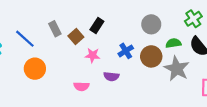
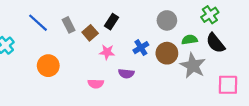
blue line: (25, 39) -> (38, 23), moved

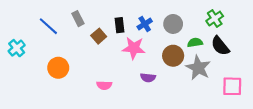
black rectangle: (112, 22) -> (119, 25), turned -40
gray rectangle: (69, 25) -> (78, 19), moved
blue cross: (141, 48) -> (145, 24), moved
pink star: (107, 52) -> (134, 48), moved, size x1.5
purple semicircle: (126, 74) -> (148, 78), moved

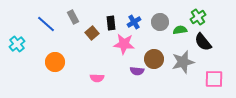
green semicircle: (195, 43) -> (180, 30), moved
brown circle: (173, 56) -> (154, 59), moved
gray star: (198, 68) -> (183, 62), turned 30

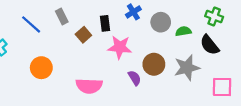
green cross: (198, 17) -> (214, 17), moved, turned -35
blue cross: (134, 22) -> (133, 12), moved
purple semicircle: (137, 71) -> (135, 78), turned -128
pink semicircle: (97, 78) -> (89, 86), size x1.6

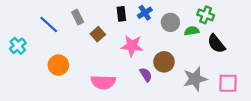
green cross: (214, 17) -> (206, 15), moved
black rectangle: (105, 23) -> (121, 14), moved
gray star: (187, 68) -> (195, 79), moved

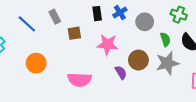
green semicircle: (192, 31) -> (165, 39), moved, turned 80
brown square: (98, 34) -> (74, 33), turned 32
gray star: (195, 79) -> (167, 63), moved

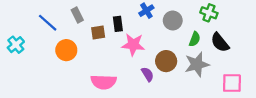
black rectangle: (97, 14) -> (118, 24), moved
green semicircle: (165, 39) -> (195, 39), turned 40
orange circle: (36, 63) -> (66, 50), moved

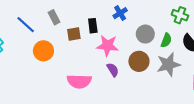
gray circle: (173, 20) -> (145, 34), moved
purple semicircle: (147, 74) -> (113, 70), moved

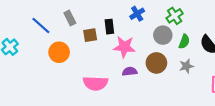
green cross: (180, 15) -> (175, 16), moved, turned 35
gray star: (168, 64) -> (186, 66), size x0.6
purple semicircle: (113, 70) -> (130, 71), turned -64

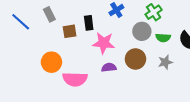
green semicircle: (184, 42) -> (163, 38), turned 72
orange circle: (59, 52) -> (51, 62), moved

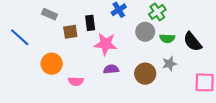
gray rectangle: (49, 14) -> (49, 14), turned -40
blue line: (21, 22) -> (20, 37), moved
brown circle: (135, 59) -> (145, 74), moved
pink semicircle: (75, 79) -> (76, 81), size x0.6

